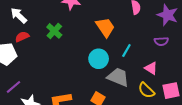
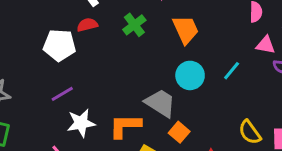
orange trapezoid: (105, 27) -> (186, 30), moved
pink triangle: (151, 68) -> (266, 45), moved, turned -32
gray trapezoid: (118, 77) -> (160, 103), moved

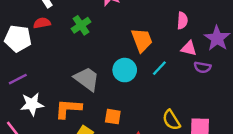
orange trapezoid: (186, 30) -> (142, 40), moved
gray trapezoid: (160, 103) -> (87, 79), moved
orange square: (179, 132) -> (113, 117), turned -35

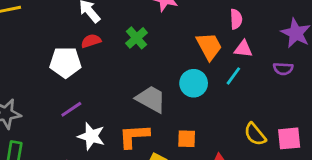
pink semicircle: (182, 21) -> (236, 19), moved
pink triangle: (189, 48) -> (243, 49), moved
white star: (32, 104) -> (91, 136), turned 30

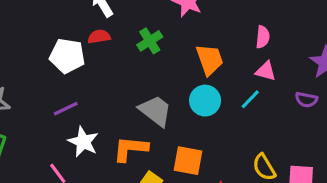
orange trapezoid: (209, 46) -> (210, 60), moved
orange square: (187, 139) -> (188, 161), size x1.4

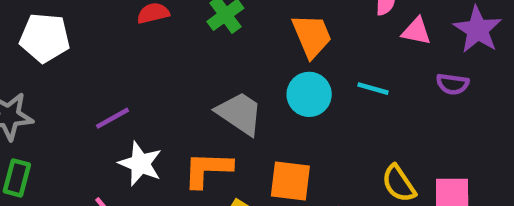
white pentagon: (67, 56) -> (45, 38), moved
pink triangle: (266, 71) -> (416, 31), moved
cyan line: (250, 99) -> (373, 89), turned 65

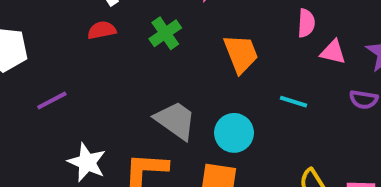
cyan circle: (309, 94) -> (234, 133), moved
purple line: (113, 118) -> (52, 100), moved

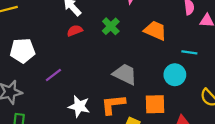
orange trapezoid: (241, 54) -> (155, 30), turned -35
cyan circle: (234, 133) -> (175, 75), moved

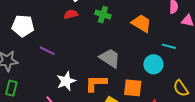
green cross: (111, 26) -> (103, 15), turned -35
purple line: (53, 75) -> (47, 51), turned 56
white star: (79, 106) -> (66, 81), turned 30

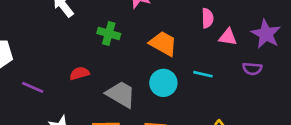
red semicircle: (71, 14) -> (79, 73), moved
cyan circle: (153, 64) -> (163, 83), moved

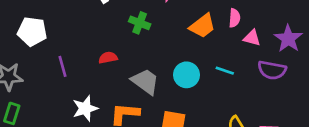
orange trapezoid: (163, 44) -> (202, 26), moved, turned 108
purple semicircle: (252, 69) -> (272, 70), size x1.5
purple line: (33, 87) -> (62, 66), turned 45

